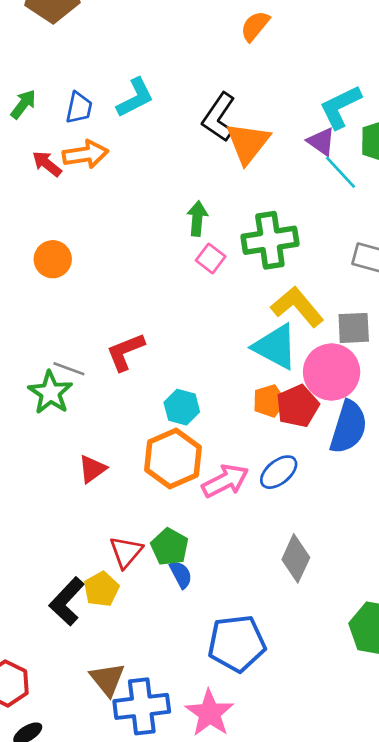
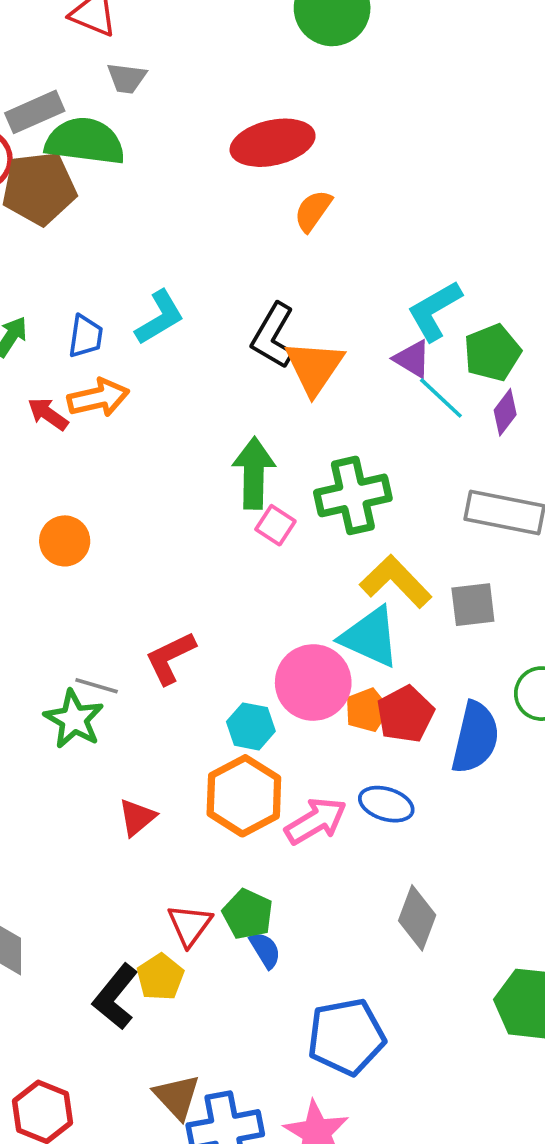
green arrow: (197, 218) -> (254, 473), size x1.5
pink circle: (332, 372) -> (313, 683), moved
blue ellipse: (279, 472) -> (386, 804), turned 60

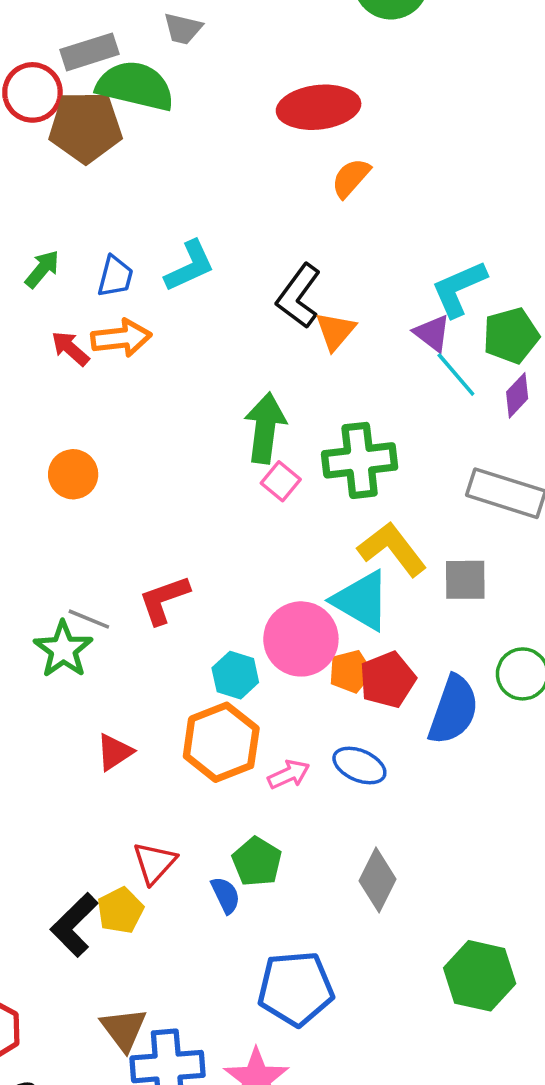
orange triangle: (314, 367) -> (335, 331), size x0.7
pink arrow: (316, 821) -> (289, 774), size x0.7
green pentagon: (248, 914) -> (257, 862), moved

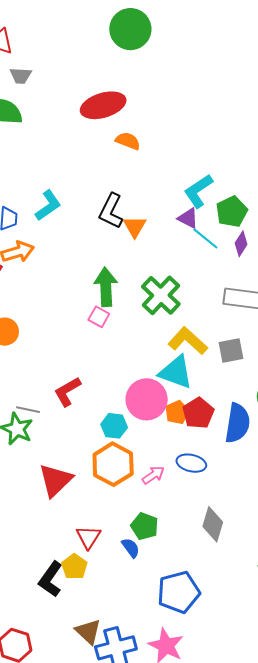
orange semicircle: (351, 178) -> (128, 141), turned 80
green cross: (360, 460) -> (161, 295), turned -30
pink square: (281, 481) -> (99, 317), moved
red triangle: (115, 752) -> (55, 480), size x1.6

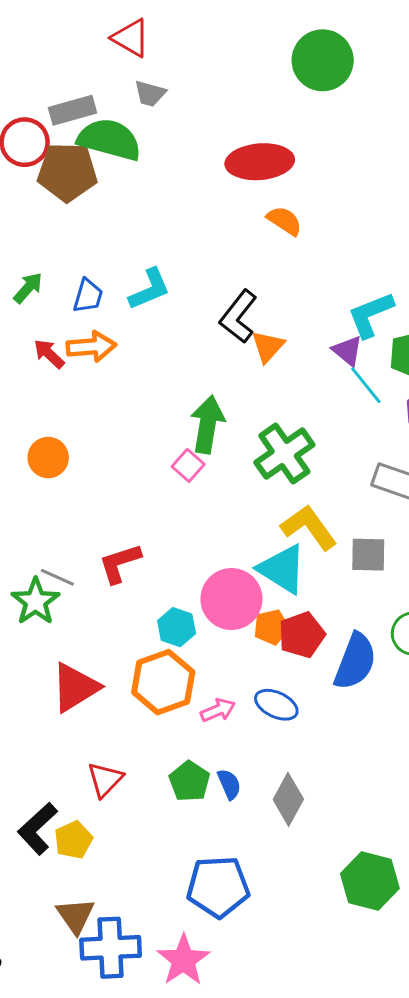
blue semicircle: (131, 548) -> (229, 784), moved
yellow pentagon: (74, 567) -> (73, 840), moved

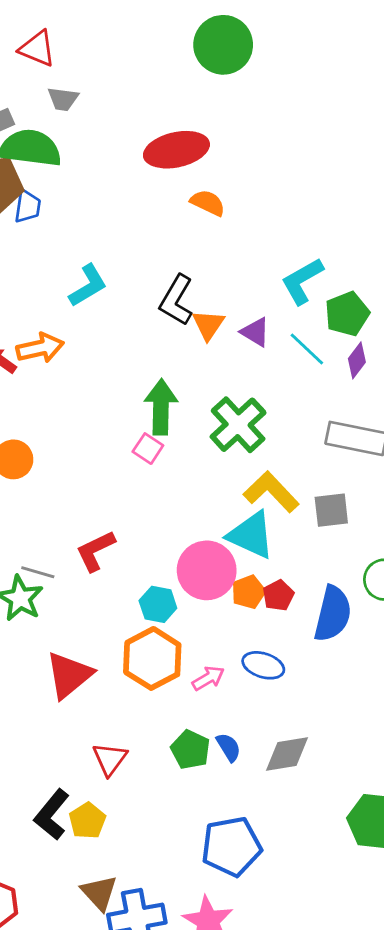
blue trapezoid: (88, 296) -> (28, 206), moved
purple triangle: (347, 351) -> (255, 332), moved
red pentagon: (302, 635) -> (278, 595), size x0.7
gray diamond: (288, 799) -> (287, 754), turned 60

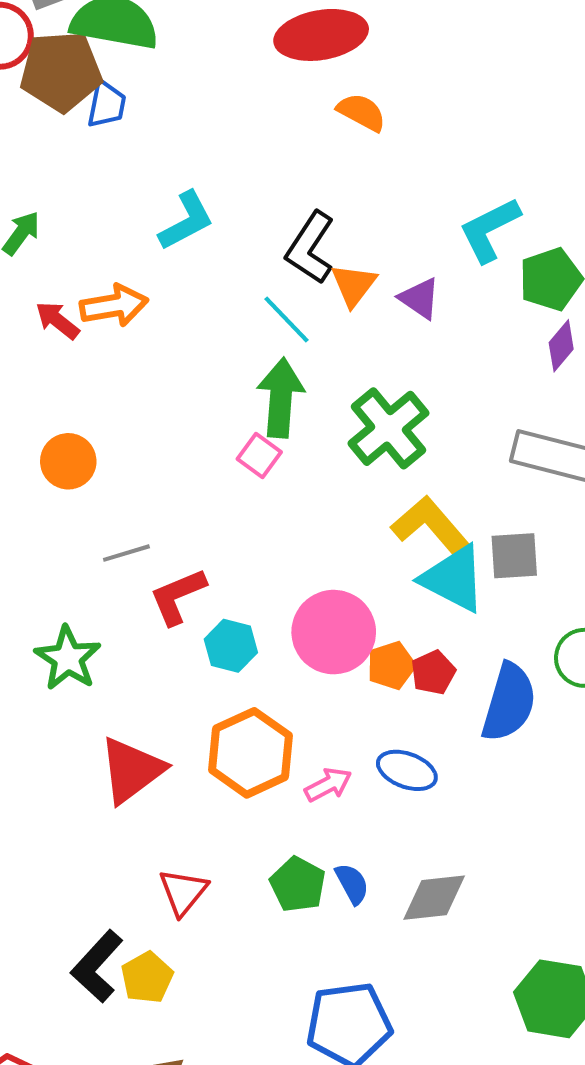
cyan line: (307, 349) -> (287, 320), moved
cyan triangle: (251, 535) -> (453, 579), moved
gray line: (38, 572) -> (126, 553), moved, turned -36
cyan hexagon: (158, 604) -> (231, 646), moved

